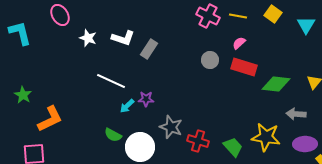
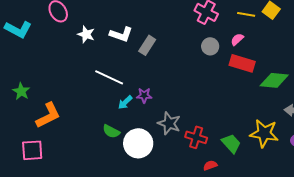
yellow line: (238, 16) -> (246, 14), moved
cyan L-shape: (20, 33) -> (18, 29), turned 132
gray circle: (210, 60) -> (210, 46), moved

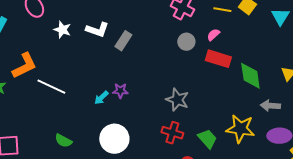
white line: (109, 77) -> (51, 87), moved
green diamond: (274, 80) -> (250, 76), turned 76
orange L-shape: (48, 115) -> (24, 66), moved
gray star: (169, 123) -> (177, 100), moved
green semicircle: (111, 131) -> (63, 141), moved

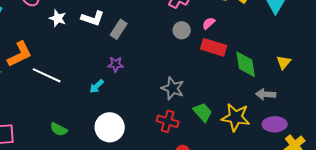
purple star: (120, 91) -> (116, 64), moved
green trapezoid: (207, 139) -> (203, 112), moved

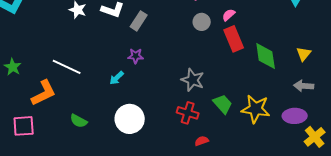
red rectangle: (214, 47) -> (234, 39), turned 50
orange L-shape: (20, 54) -> (44, 93), moved
gray arrow: (266, 94) -> (304, 86), moved

